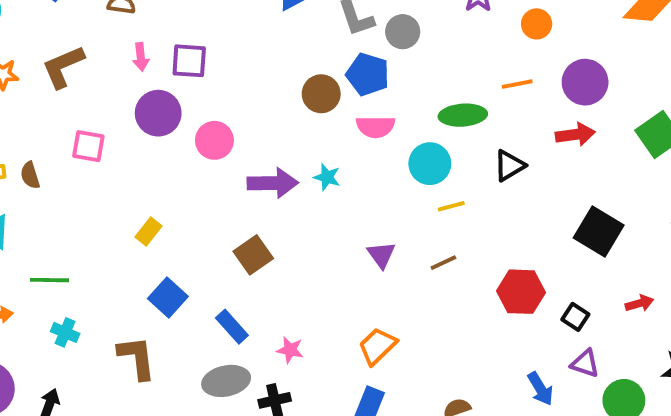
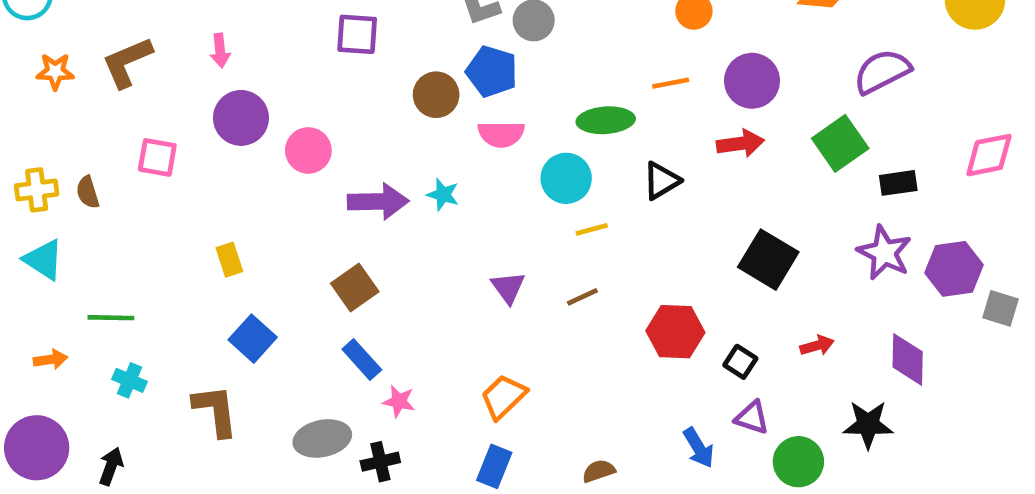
purple square: (189, 61) -> (357, 34), moved
yellow rectangle: (148, 232) -> (229, 260), turned -56
blue rectangle: (232, 327) -> (362, 359), moved

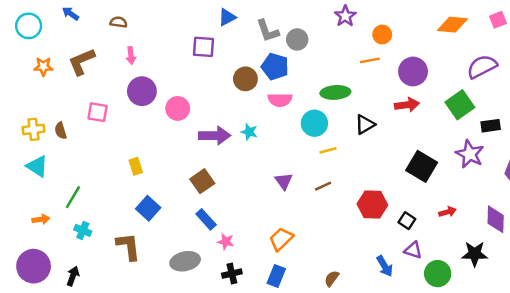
orange line: (671, 83) -> (370, 60), moved
purple star: (884, 253) -> (470, 154), moved
green line: (111, 318) -> (73, 197), turned -60
black cross: (380, 462) -> (232, 274), moved
brown semicircle: (599, 471) -> (332, 278), turned -35

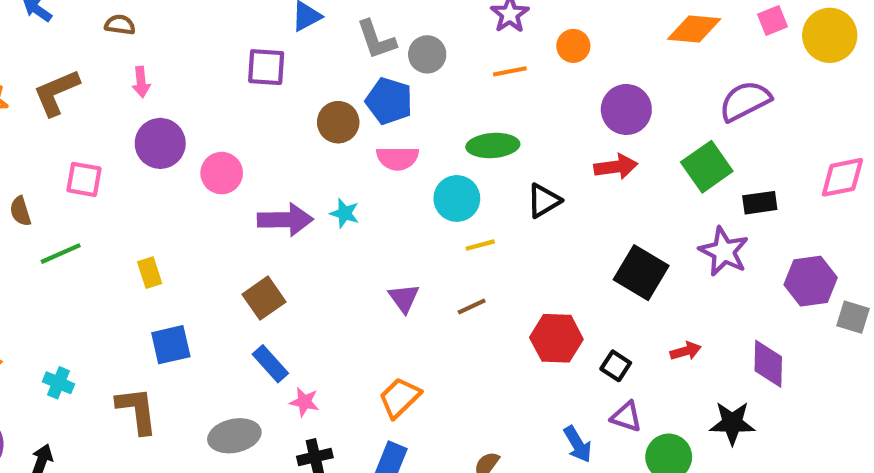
orange line: (370, 60) -> (510, 71), moved
green line: (73, 197) -> (61, 254), moved, turned 35
blue square: (148, 208) -> (171, 345), turned 35

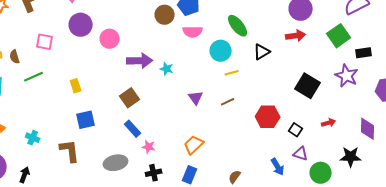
green ellipse: (493, 146) -> (238, 26), turned 55
cyan star: (345, 213) -> (167, 69), moved

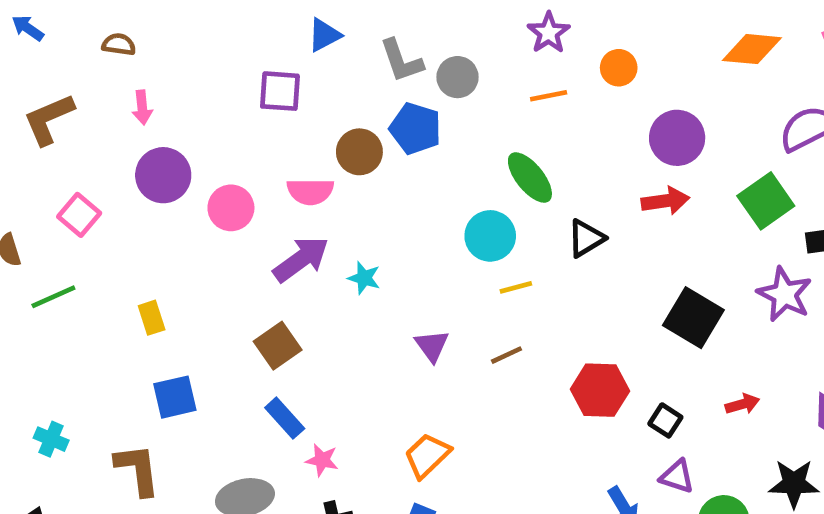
pink semicircle: (193, 32) -> (310, 192), moved
pink square: (45, 42) -> (79, 215), turned 30
purple arrow: (140, 61) -> (301, 259), turned -35

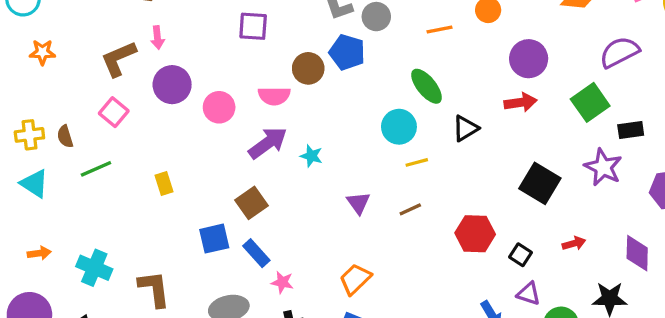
brown L-shape: (49, 119) -> (119, 59), moved
blue square: (175, 397) -> (214, 239), moved
cyan cross: (51, 439) -> (94, 268), size x1.5

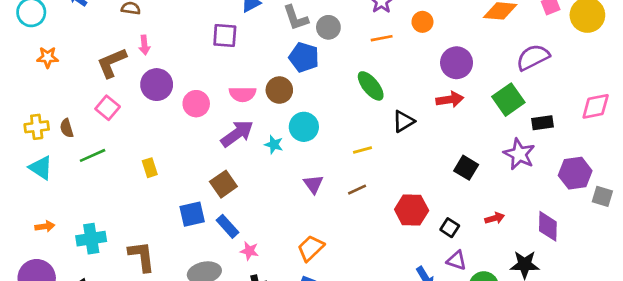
brown circle: (308, 68) -> (279, 90), moved
cyan circle: (399, 127) -> (304, 127), moved
black square: (540, 183) -> (466, 168), size x0.7
cyan cross: (94, 268) -> (91, 239), turned -32

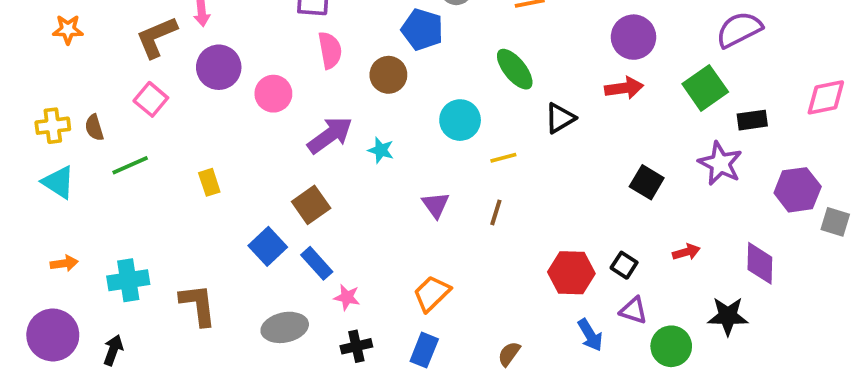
pink semicircle: (243, 94) -> (330, 50), moved, turned -100
cyan circle: (304, 127) -> (460, 120), moved
brown line: (357, 190) -> (496, 212), turned -48
red hexagon: (412, 210) -> (571, 273), moved
blue square: (192, 214) -> (268, 246), turned -30

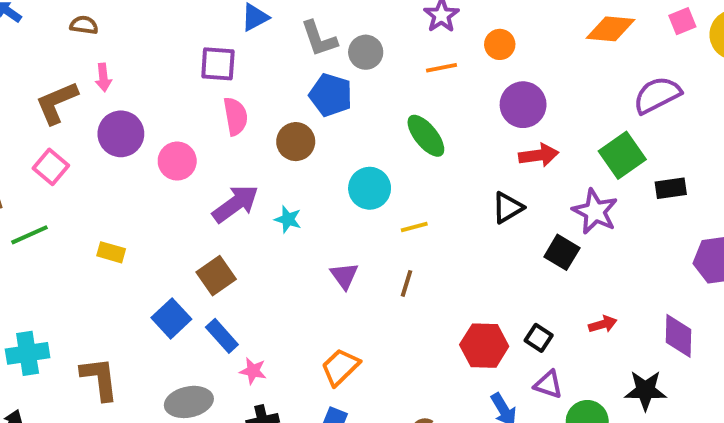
purple circle: (634, 37) -> (523, 105), moved
black triangle: (560, 118) -> (508, 208), moved
purple star: (720, 163) -> (595, 212), moved
yellow rectangle: (209, 182) -> (111, 252), turned -56

